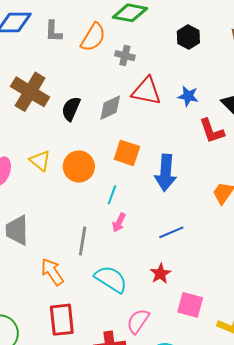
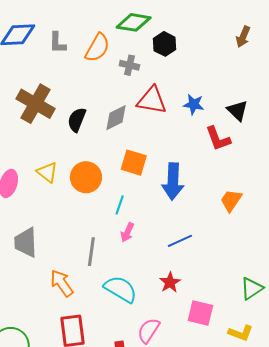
black hexagon: (188, 37) -> (165, 44), moved

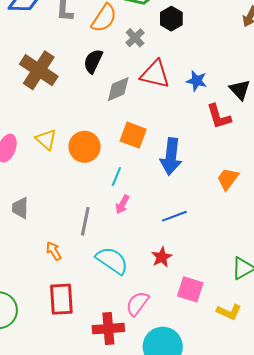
gray cross: (129, 65) -> (135, 38), turned 30
black semicircle: (77, 120) -> (93, 61), moved
gray trapezoid: (26, 242) -> (20, 208), size x0.7
orange arrow: (62, 283) -> (54, 251), size x0.7

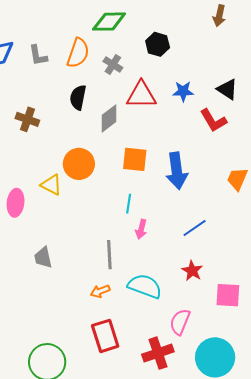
black hexagon: (171, 19) -> (158, 44), moved
brown cross: (39, 70) -> (27, 119), size x0.6
orange circle: (85, 147) -> (79, 164), moved
orange arrow: (54, 251) -> (100, 291), moved, turned -66

